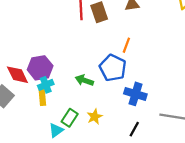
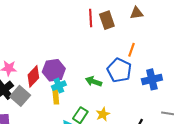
red diamond: (17, 75) -> (33, 76), turned 70
blue cross: (135, 94) -> (152, 79), moved, turned -30

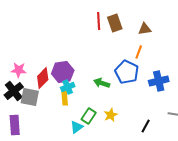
brown triangle: (137, 13) -> (145, 29), moved
gray square: (20, 96) -> (30, 97), turned -30

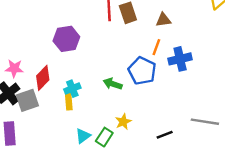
purple hexagon: (63, 72) -> (66, 39), moved
blue cross: (159, 81) -> (180, 59), moved
gray square: (30, 97) -> (27, 100), turned -30
green rectangle: (89, 116) -> (104, 137), moved
black line: (146, 126) -> (165, 135), turned 40

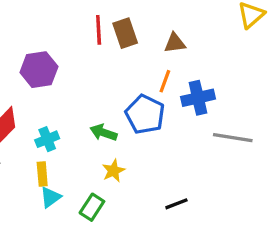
yellow rectangle: (69, 102) -> (42, 174), moved
yellow star: (123, 122) -> (113, 171), moved
gray line: (205, 122) -> (233, 138), moved
cyan triangle: (83, 136) -> (51, 197), moved

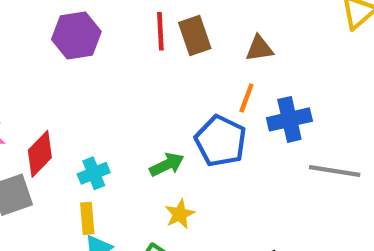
purple hexagon: (39, 70) -> (76, 36), moved
green arrow: (104, 133) -> (167, 165), turned 135

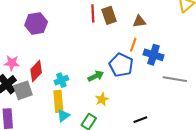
purple hexagon: (76, 36) -> (36, 23), moved
blue cross: (289, 119) -> (153, 55), turned 30
yellow rectangle: (87, 218) -> (58, 101), size x1.5

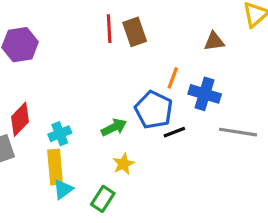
brown triangle: (139, 21) -> (214, 41), moved
black line: (140, 120) -> (174, 132), moved

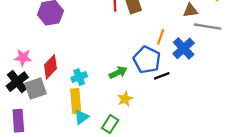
blue cross: (205, 94) -> (184, 48), turned 30
gray line: (238, 132) -> (208, 27), moved

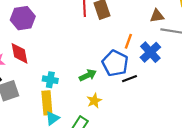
red diamond: (50, 67) -> (19, 53), moved, turned -55
cyan cross: (79, 77) -> (50, 80), turned 32

